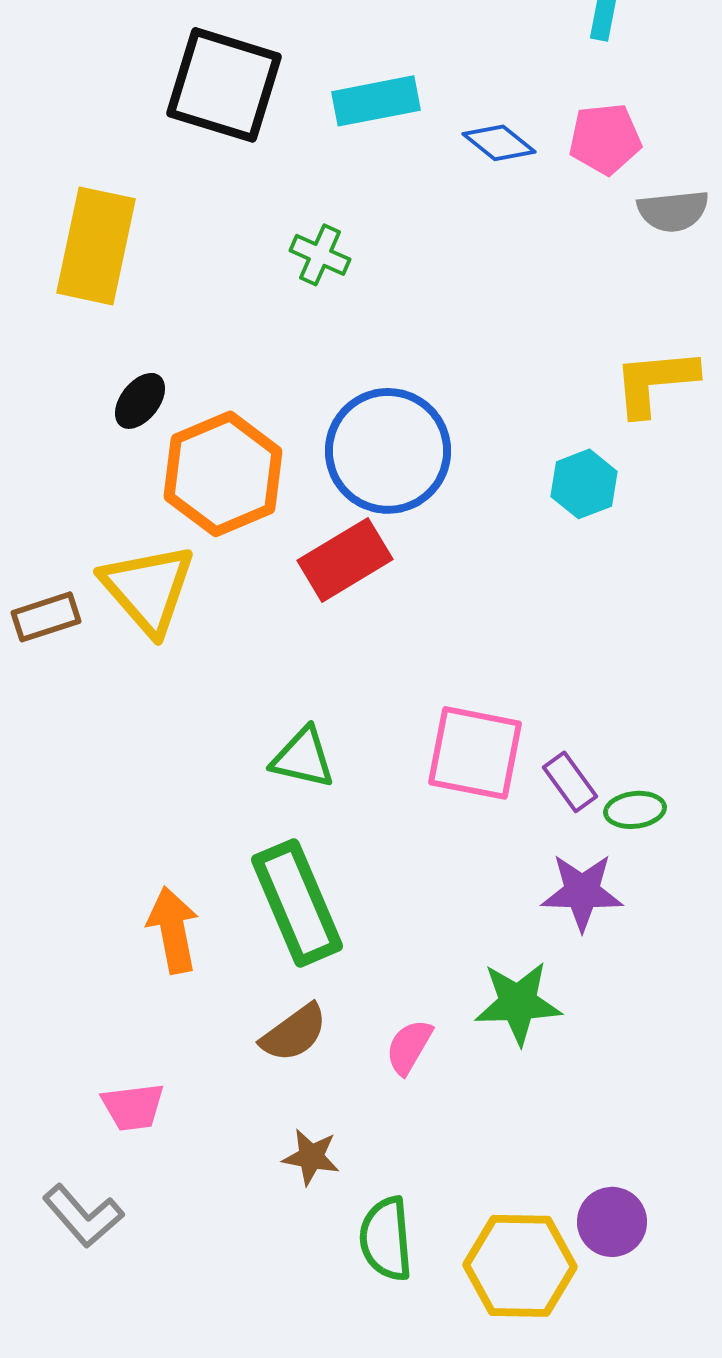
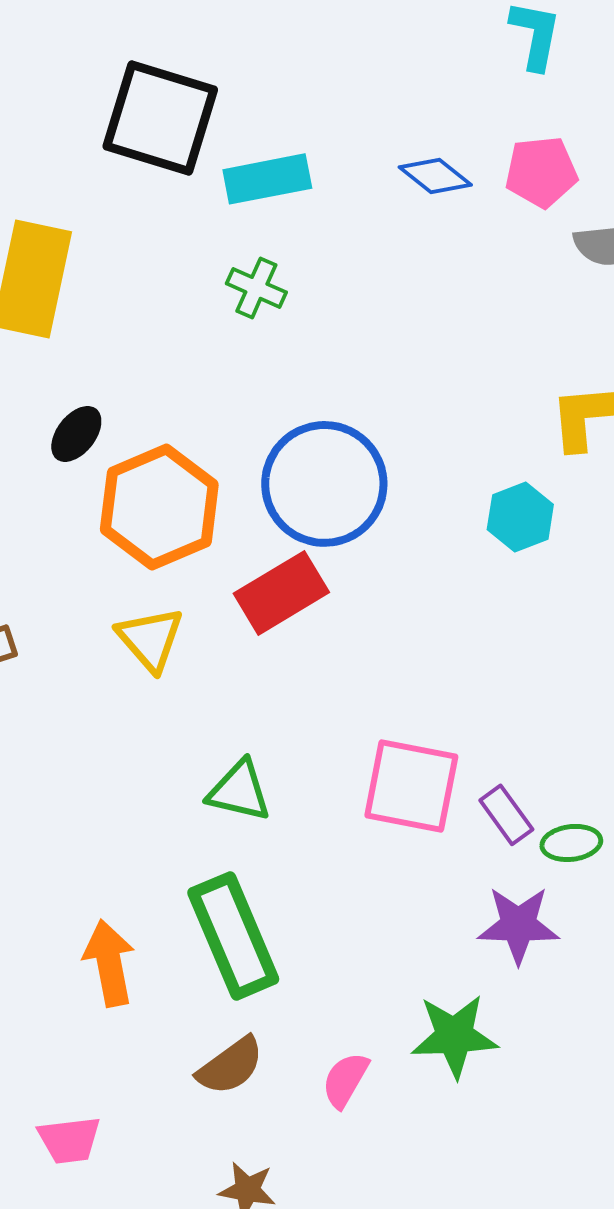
cyan rectangle: (376, 101) -> (267, 179), moved
yellow triangle: (148, 589) -> (150, 639), moved, size x0.7

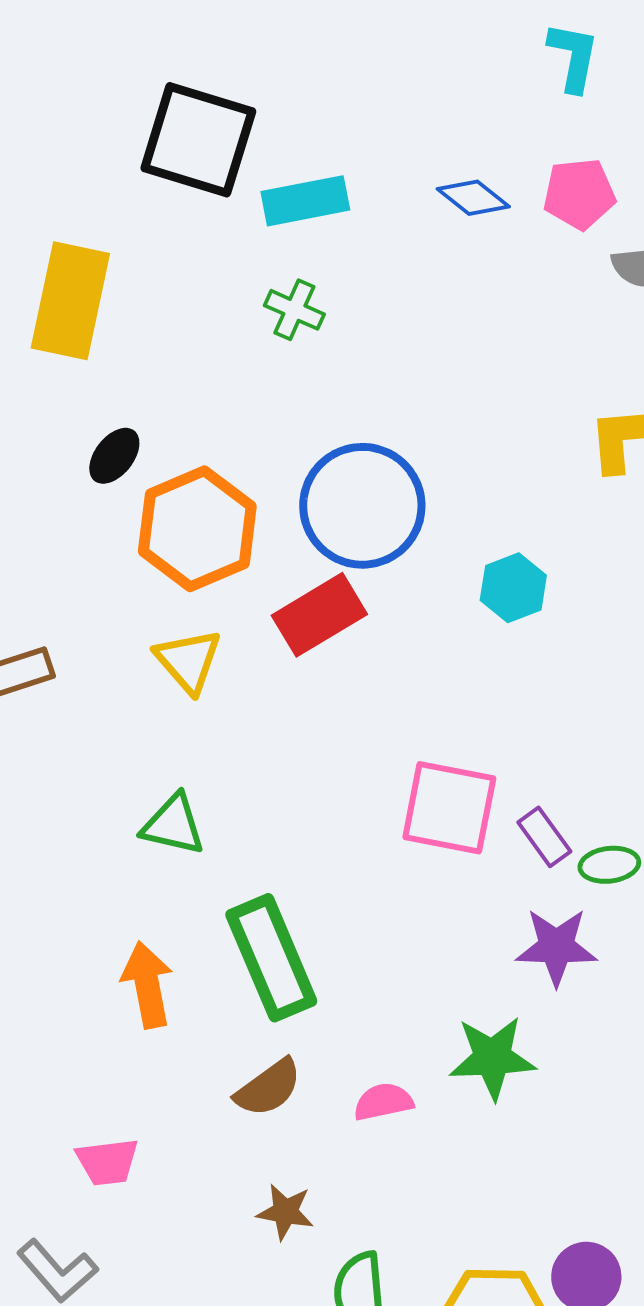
cyan hexagon: (520, 517) -> (513, 588), moved
green triangle: (239, 791) -> (173, 825), moved
pink semicircle: (345, 1080) -> (383, 1102), turned 48

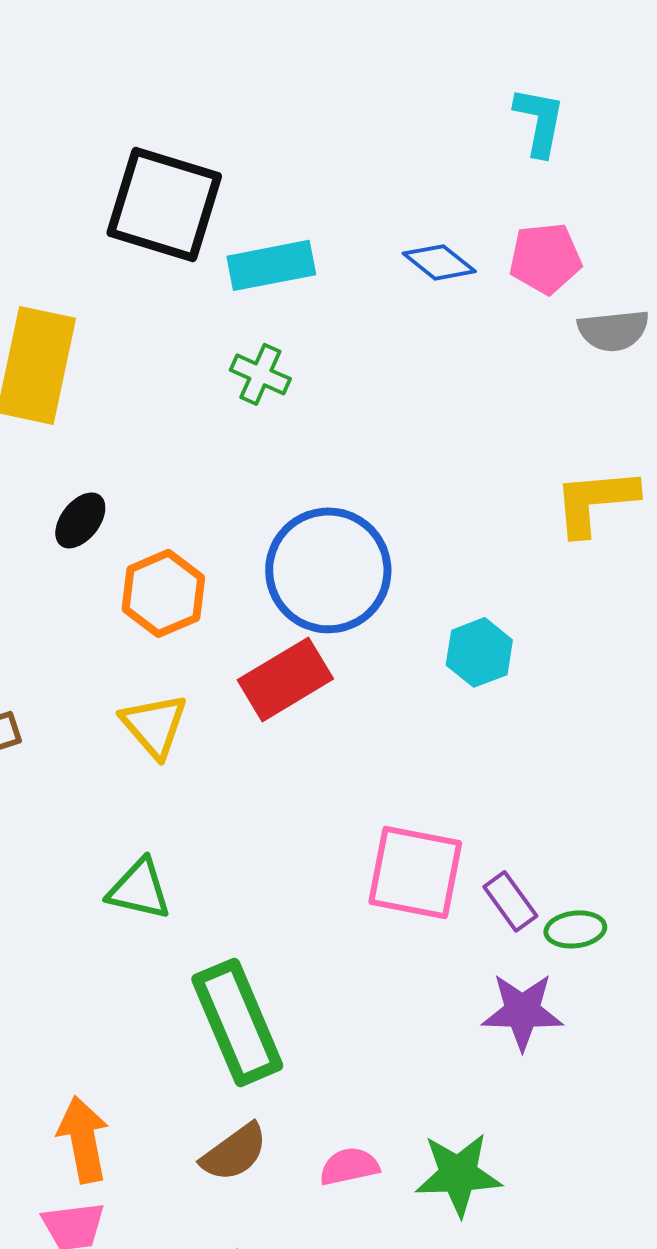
orange hexagon: (197, 529) -> (163, 593), size x0.7
orange arrow: (147, 985) -> (83, 1139), moved
green star: (492, 1058) -> (458, 1174), moved

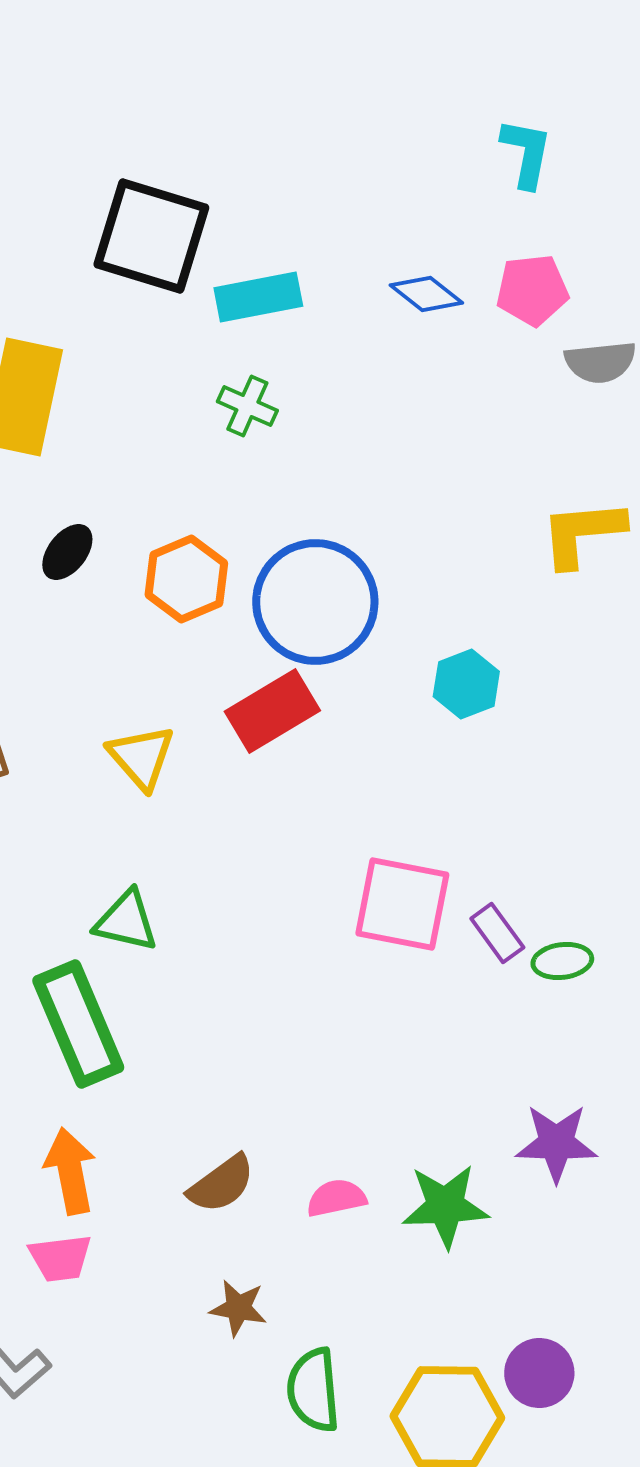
orange hexagon: (163, 593) -> (186, 579), moved
purple star: (522, 1011) -> (556, 1143), moved
green rectangle: (237, 1022) -> (78, 1024), moved

